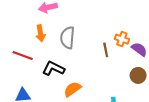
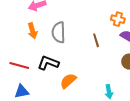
orange cross: (122, 39) -> (118, 19), moved
red line: (23, 56) -> (19, 65), moved

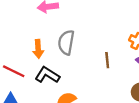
orange arrow: (32, 31) -> (38, 49), moved

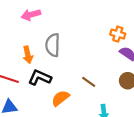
brown line: (107, 60) -> (89, 82), moved, turned -40

